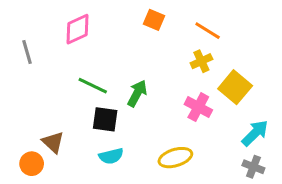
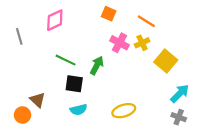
pink cross: (198, 107) -> (119, 43), moved

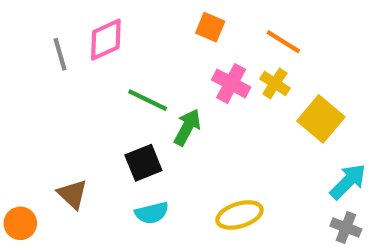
gray line: (19, 36) -> (60, 54), moved
yellow cross: (142, 43) -> (275, 83), turned -32
green line: (66, 60) -> (148, 100), moved
black square: (74, 84) -> (143, 163), turned -30
orange circle: (22, 115) -> (20, 223), moved

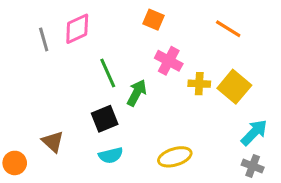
orange line: (283, 42) -> (228, 29), moved
yellow cross: (275, 83) -> (199, 84), moved, turned -30
green line: (148, 100) -> (108, 73), turned 40

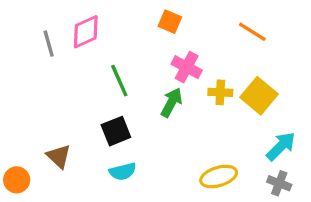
green arrow: (137, 93) -> (171, 102), moved
yellow ellipse: (175, 157) -> (219, 176), moved

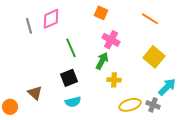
yellow cross: (220, 92) -> (114, 80), moved
gray cross: (279, 183) -> (153, 105), moved

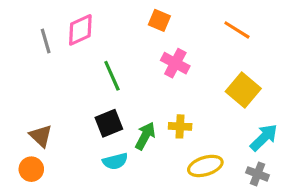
green arrow: (102, 61) -> (145, 136), moved
brown triangle: (35, 93) -> (41, 136), moved
gray cross: (153, 105) -> (258, 174), moved
orange circle: (10, 107) -> (31, 169), moved

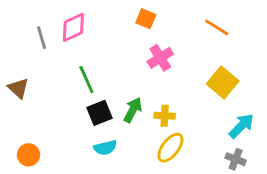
pink cross: (175, 63) -> (160, 58), turned 30
green line: (112, 76) -> (86, 80), moved
brown triangle: (41, 136) -> (18, 88), moved
green arrow: (145, 136) -> (133, 110), moved
yellow ellipse: (205, 166) -> (170, 148), moved, turned -36

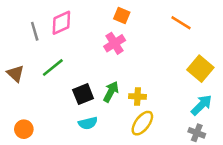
pink cross: (160, 58) -> (115, 43), moved
green line: (86, 80) -> (53, 67), moved, turned 75
yellow square: (223, 82) -> (200, 69), moved

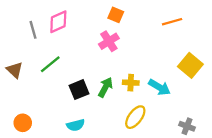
orange line: (181, 23) -> (172, 22), turned -48
yellow cross: (137, 97) -> (131, 83), moved
cyan arrow: (202, 105) -> (159, 87), moved, turned 75
cyan semicircle: (88, 123) -> (76, 125), moved

